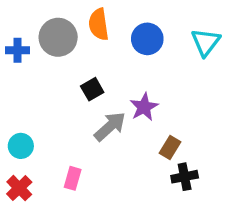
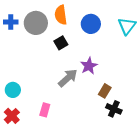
blue cross: (18, 50) -> (11, 22), moved
black square: (92, 89) -> (61, 43), moved
black cross: (185, 177) -> (114, 109), turned 35

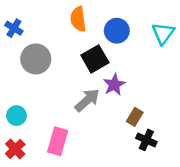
blue cross: (11, 22) -> (14, 28), turned 32
gray circle: (36, 23) -> (36, 59), moved
black square: (61, 43) -> (95, 59), moved, size x1.5
pink rectangle: (45, 110) -> (58, 141), size x1.5

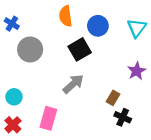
purple star: (114, 85) -> (137, 71), moved

